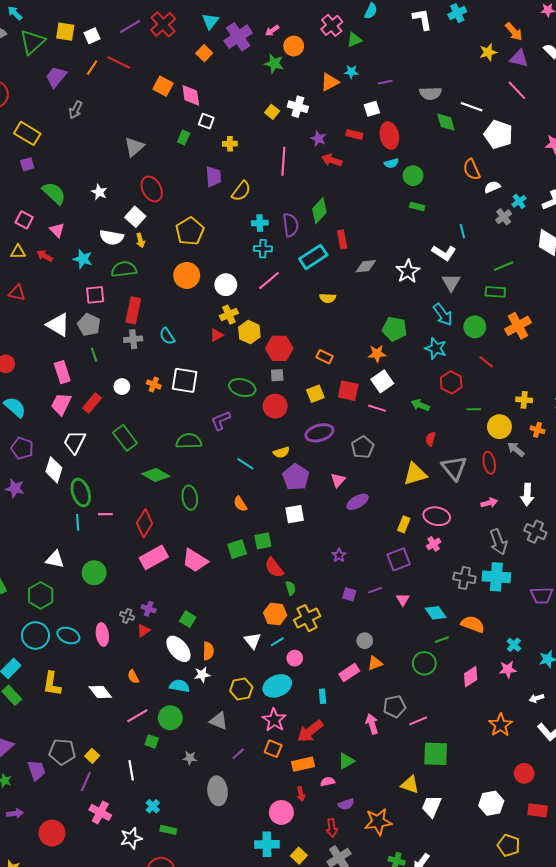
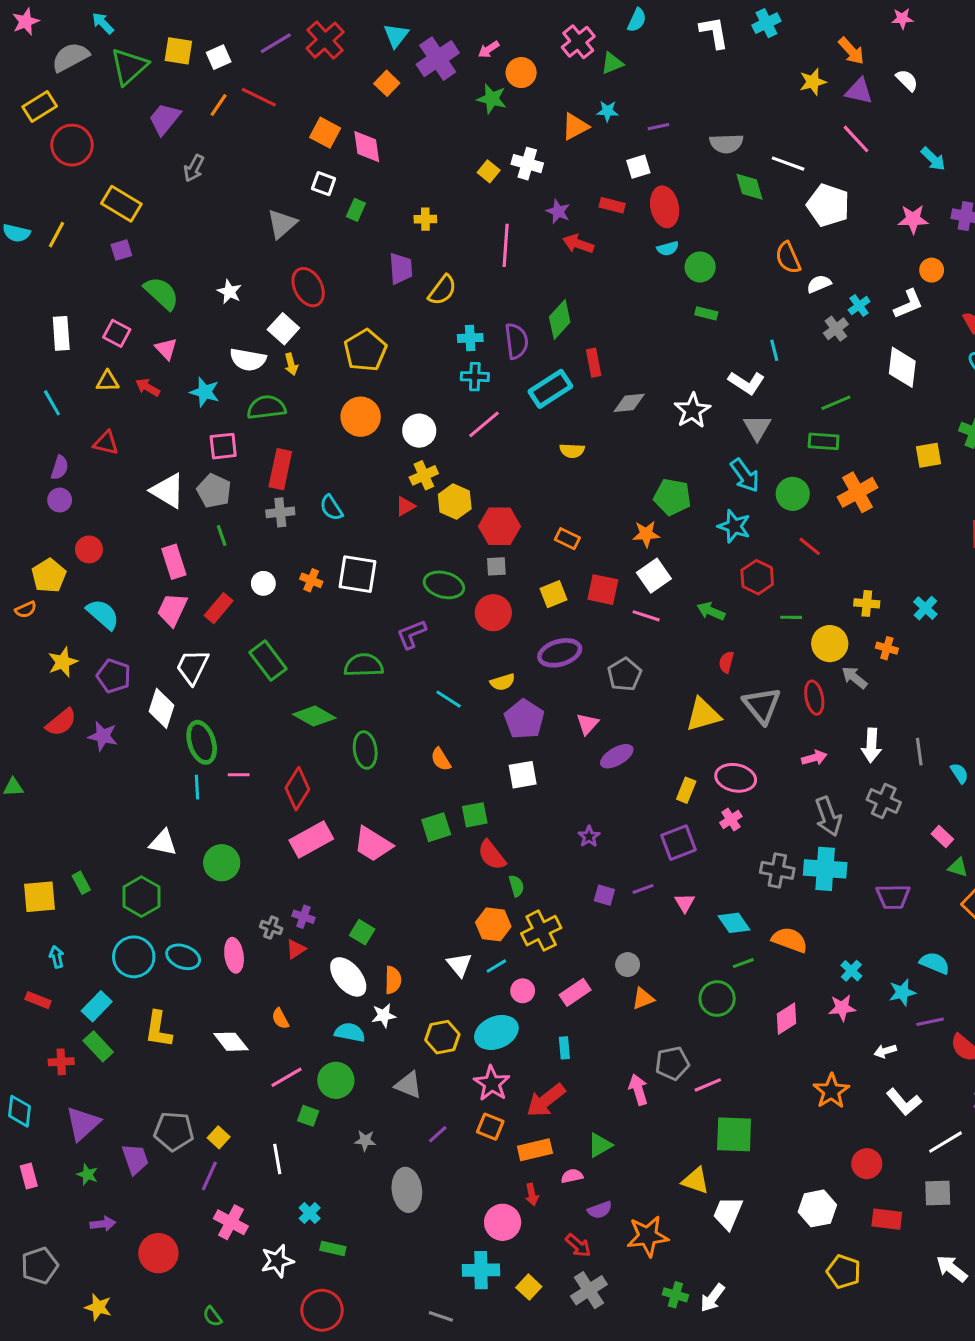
white square: (206, 121) -> (324, 184), moved
pink rectangle: (349, 673) -> (575, 992), moved
red arrow: (332, 828) -> (578, 1245), turned -42

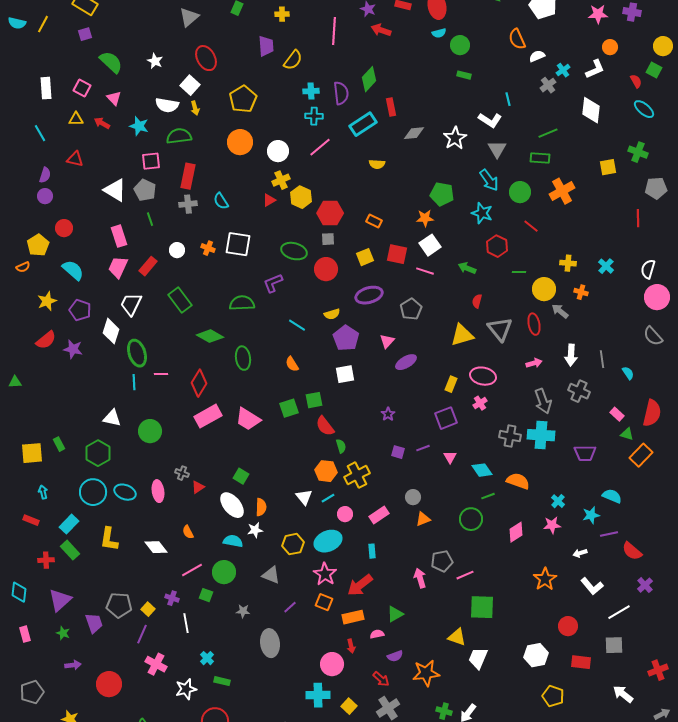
purple cross: (303, 917) -> (172, 598), moved

